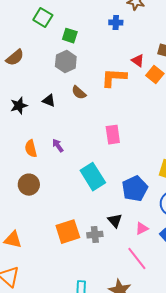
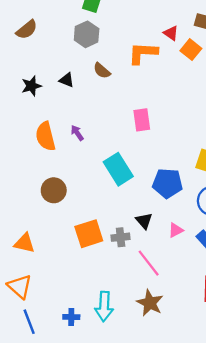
orange semicircle: (31, 149) -> (45, 136), size x1.4
brown circle: (29, 185) -> (54, 190), moved
blue pentagon: (135, 189) -> (167, 183), turned 30
pink line: (137, 259) -> (149, 263), moved

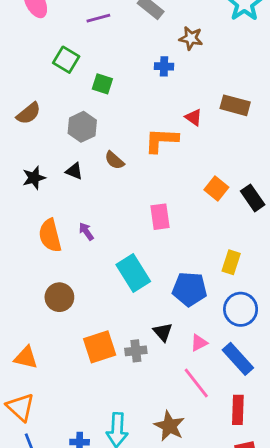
gray hexagon: (87, 34) -> (82, 127), moved
orange square: (191, 50) -> (216, 188), moved
pink line: (149, 263) -> (196, 383), moved

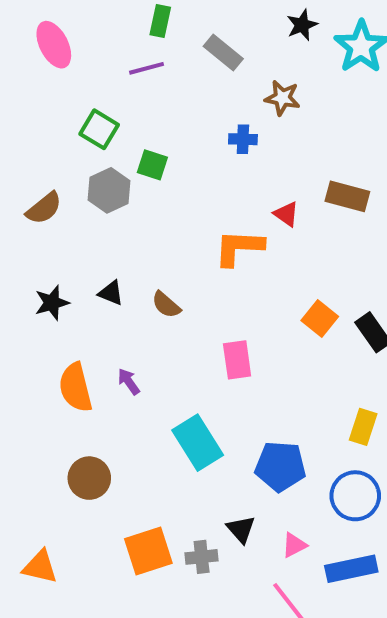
gray hexagon: (82, 127) -> (109, 190), moved
brown semicircle: (114, 160) -> (166, 305), moved
yellow rectangle: (231, 262) -> (363, 427), moved
blue rectangle: (238, 359) -> (351, 569), turned -60

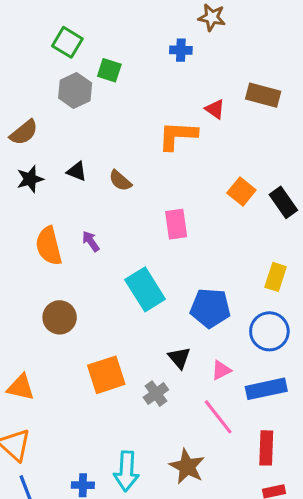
brown semicircle: (44, 208) -> (24, 132), moved
gray cross: (202, 557) -> (156, 394), moved, turned -30

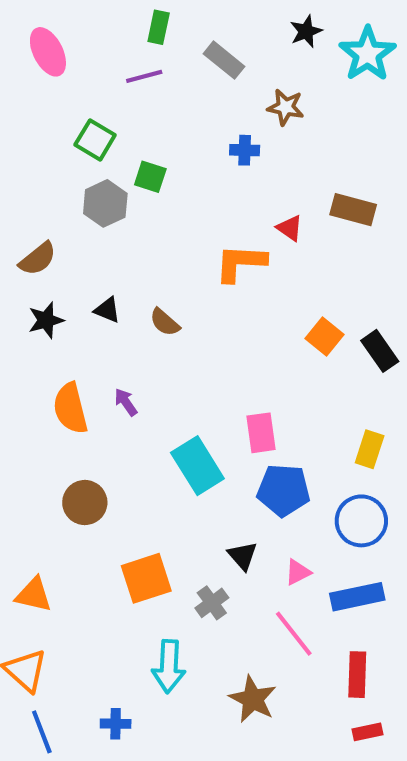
pink rectangle: (176, 224) -> (261, 433), moved
cyan arrow: (126, 471) -> (169, 666), moved

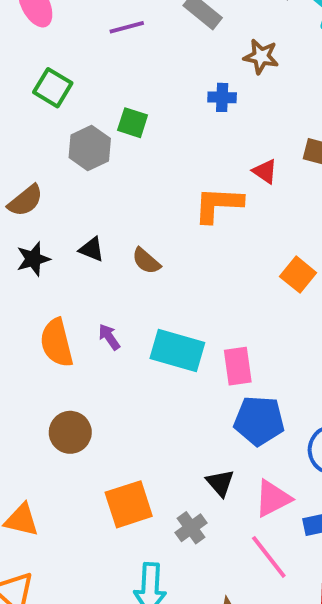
green square: (95, 140) -> (53, 88), moved
cyan rectangle: (197, 466) -> (177, 351), moved, turned -42
pink triangle: (298, 572) -> (273, 499), size x1.5

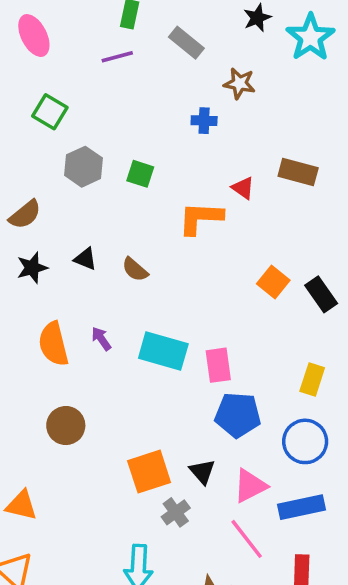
green square: (133, 123) -> (140, 174), moved
orange square: (129, 504) -> (149, 472), moved

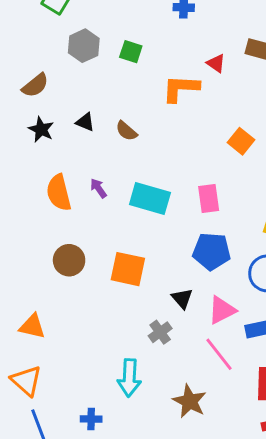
black star: (32, 268) -> (41, 129), turned -30
pink rectangle: (218, 365) -> (209, 199), moved
orange square: (149, 472) -> (128, 269), moved, turned 30

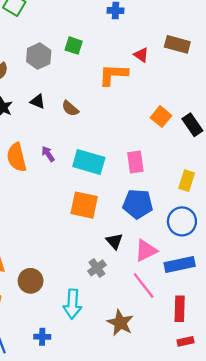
gray hexagon: (84, 46) -> (39, 56), moved
brown circle: (69, 260) -> (31, 281), moved
orange square: (128, 269) -> (84, 205), moved

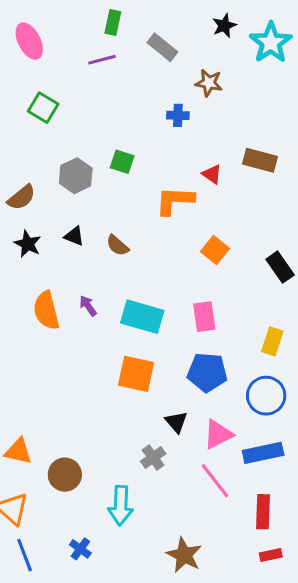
orange square: (161, 117) -> (215, 250), moved
brown star: (120, 323) -> (184, 555), moved
blue cross: (42, 337) -> (80, 549), turned 35

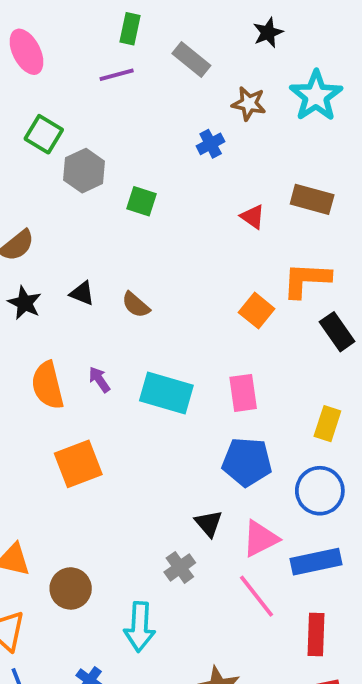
cyan star: (271, 43) -> (316, 96), moved
blue cross: (178, 115) -> (211, 144), turned -30
gray hexagon: (76, 176) -> (84, 171), moved
orange L-shape: (175, 201) -> (306, 280), moved
orange square: (136, 374) -> (78, 464), moved, turned -33

